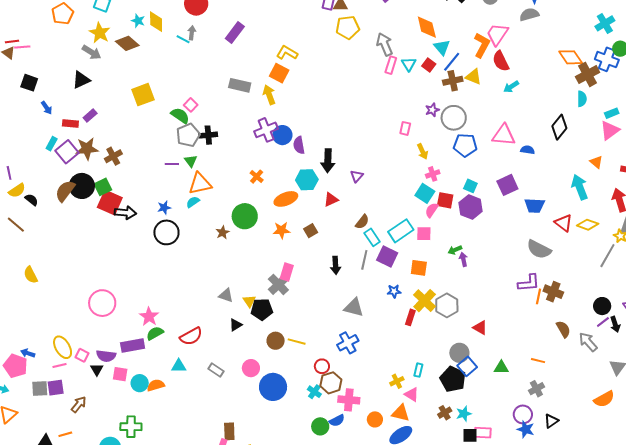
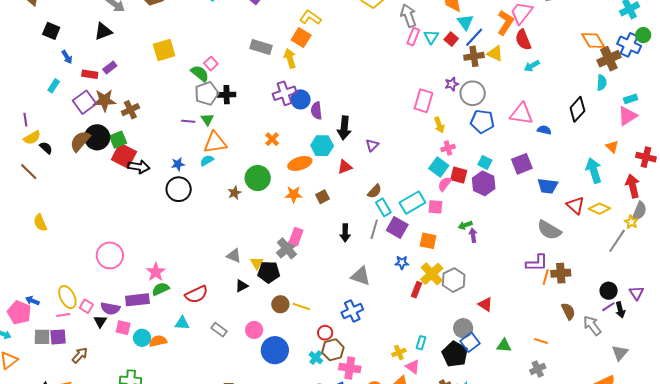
pink rectangle: (405, 128) -> (424, 101), size x1.6
cyan rectangle: (52, 144) -> (54, 86), moved
brown cross: (553, 292) -> (561, 273), turned -30

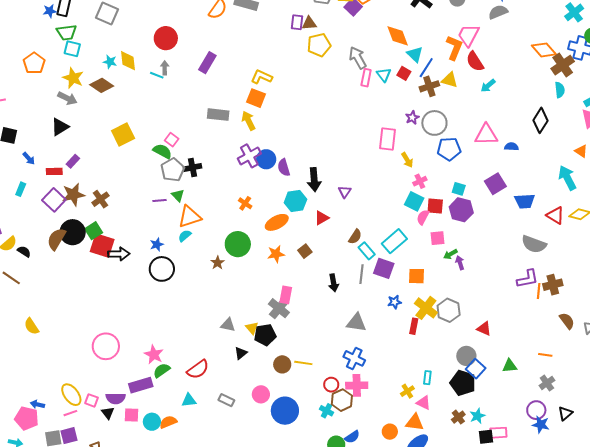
pink square: (435, 207) -> (438, 238), moved
blue cross: (352, 311) -> (354, 358), turned -30
pink cross: (350, 368) -> (357, 385), moved

